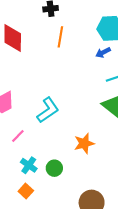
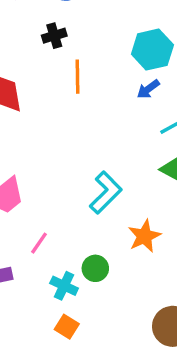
cyan L-shape: (48, 110) -> (106, 193), moved
green circle: (54, 168) -> (95, 268), moved

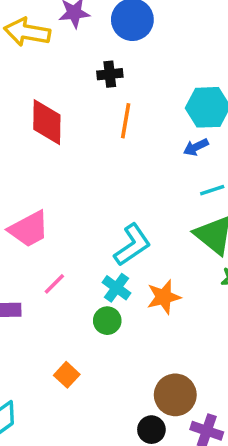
cyan cross: (64, 286) -> (117, 288), moved

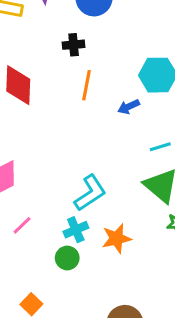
blue arrow: (196, 147) -> (129, 107), moved
cyan cross: (117, 288) -> (76, 230), turned 30

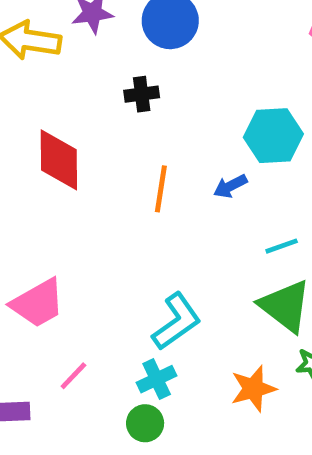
orange line: (87, 85) -> (161, 189), moved
orange star: (116, 238) -> (253, 389), moved

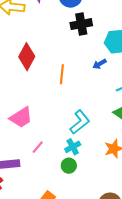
black cross: (142, 94) -> (81, 24), moved, size x1.5
red diamond: (59, 160) -> (27, 57), turned 32
orange line: (161, 189) -> (62, 74), moved

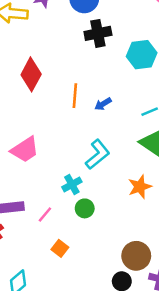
blue arrow: (99, 64) -> (103, 104), moved
pink line: (38, 147) -> (45, 214), moved
cyan cross: (73, 147) -> (72, 184), moved

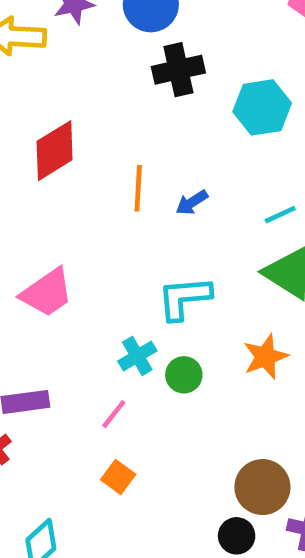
red diamond: (31, 74) -> (55, 151), turned 32
cyan L-shape: (98, 154) -> (184, 298), turned -144
green circle: (85, 208) -> (184, 375), moved
pink line: (45, 214) -> (114, 414), moved

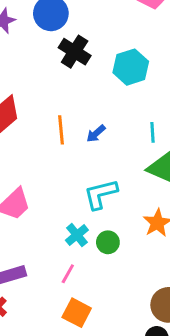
black cross: (178, 70) -> (75, 52), turned -36
cyan line: (280, 215) -> (153, 132), turned -60
orange square: (118, 477) -> (77, 313), size x1.4

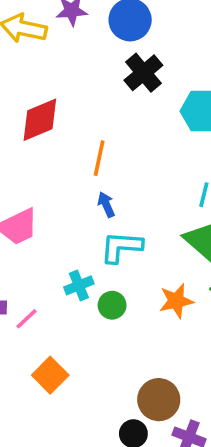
blue arrow: (96, 134) -> (106, 205), moved, turned 90
pink line: (68, 274) -> (26, 319), moved

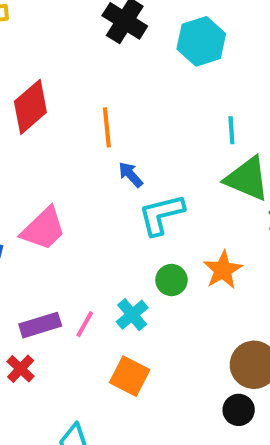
cyan cross: (79, 285) -> (132, 315), moved
orange star: (176, 301) -> (223, 270), moved

